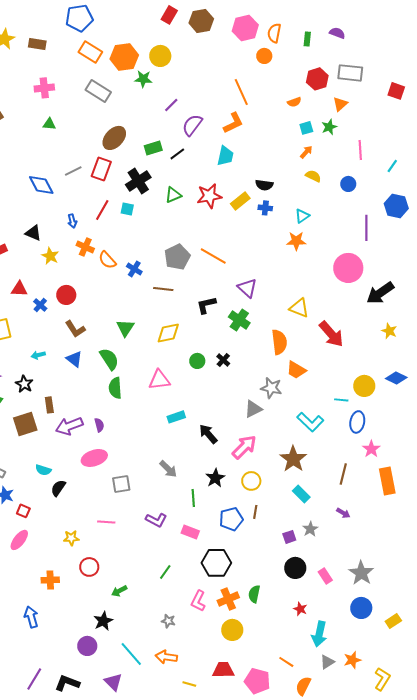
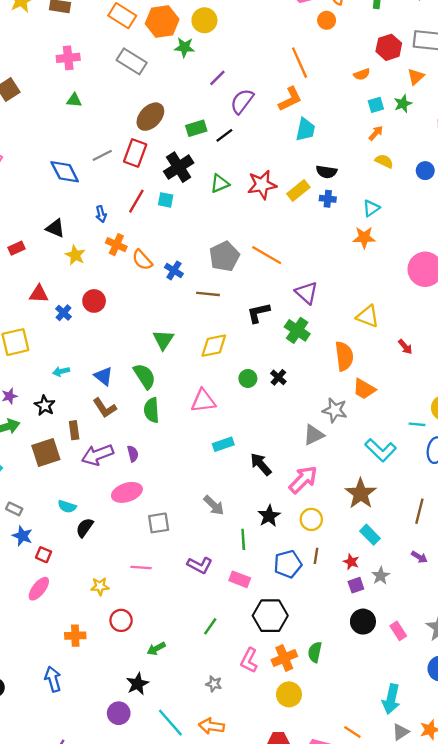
cyan trapezoid: (225, 156) -> (305, 130), moved
brown L-shape: (75, 329) -> (105, 408), moved
red arrow: (331, 334) -> (405, 347), size x0.5
red star: (300, 609) -> (351, 562), moved

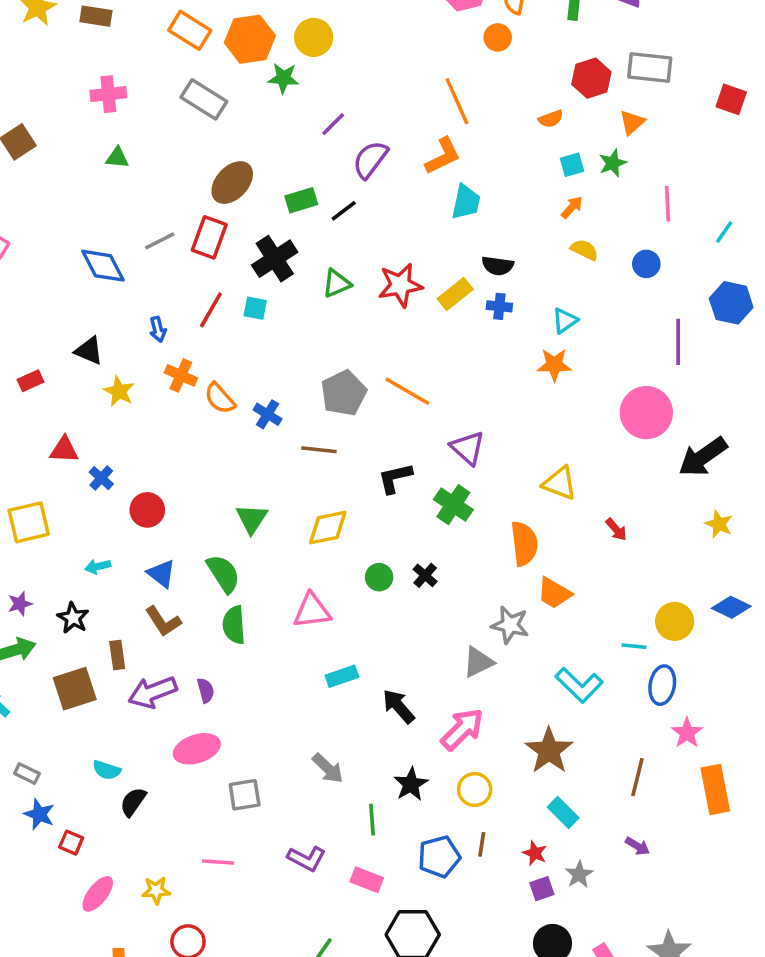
red circle: (94, 301) -> (147, 510), moved
pink ellipse: (39, 589) -> (98, 894), moved

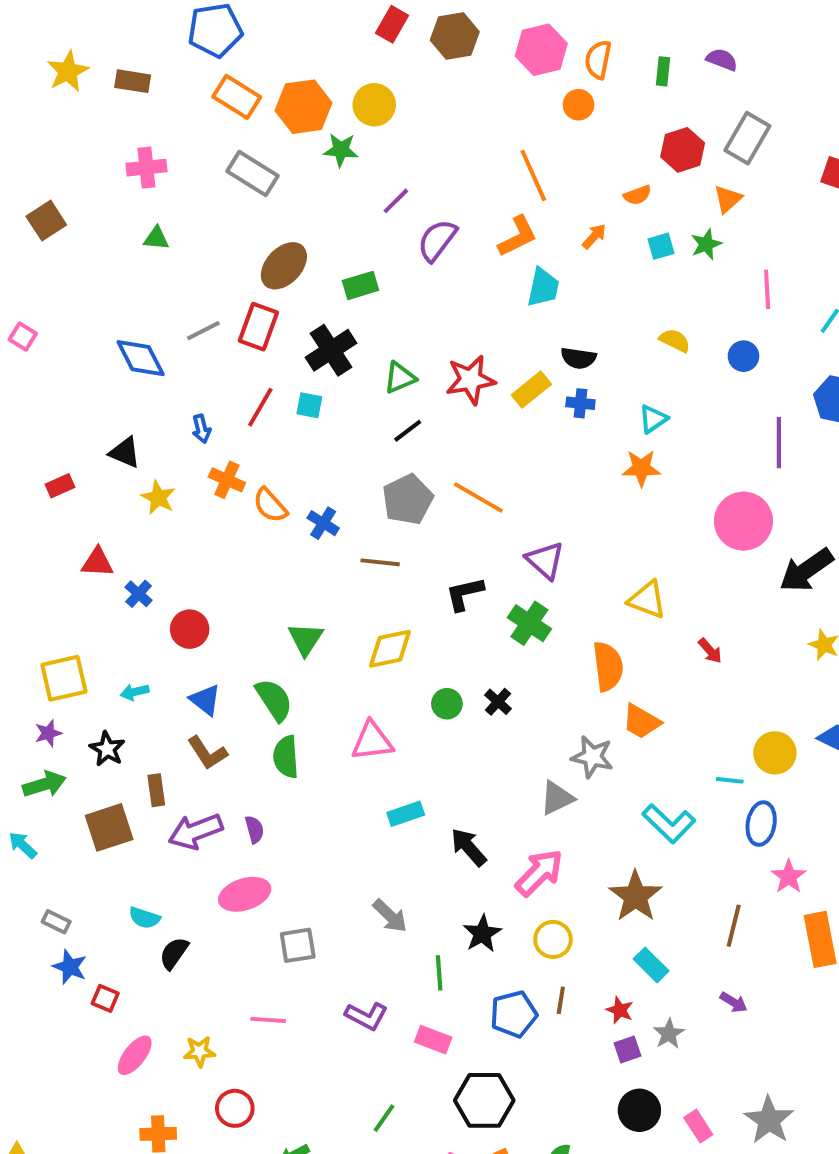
gray rectangle: (650, 67) -> (747, 138), turned -66
orange arrow: (572, 207) -> (594, 236), moved
black line: (344, 211) -> (408, 431), moved
yellow square: (29, 522) -> (64, 678), moved

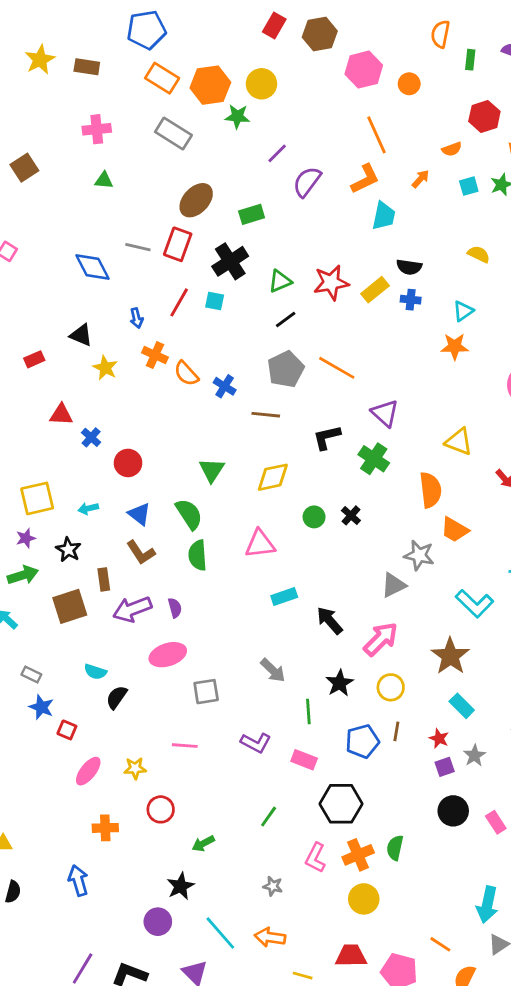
pink hexagon: (541, 50) -> (364, 70), moved
orange semicircle: (598, 60) -> (440, 34), moved
gray line: (203, 331) -> (138, 247), turned 40

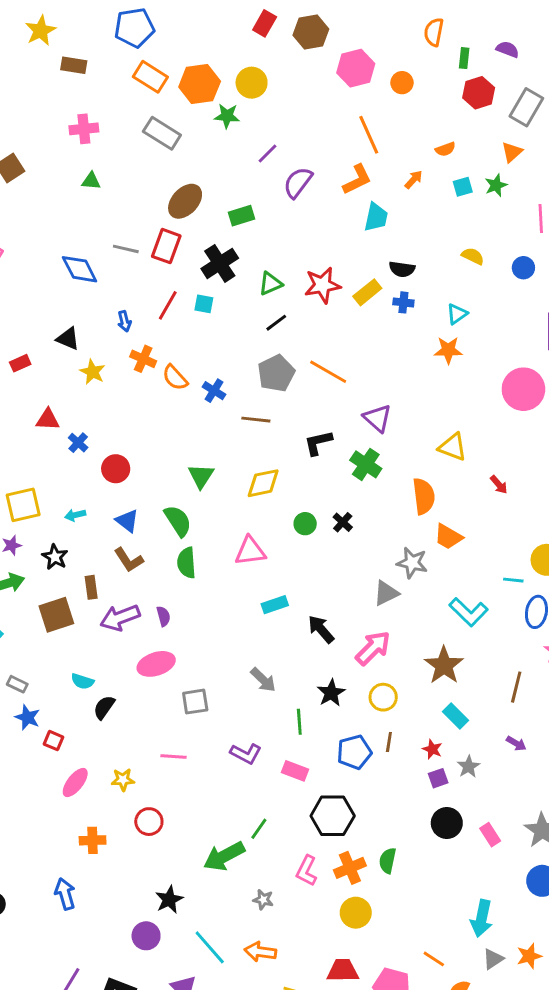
yellow star: (40, 60) -> (40, 31), moved
red hexagon: (484, 116) -> (479, 93), moved
green arrow: (203, 844) -> (224, 856), moved, size x1.8

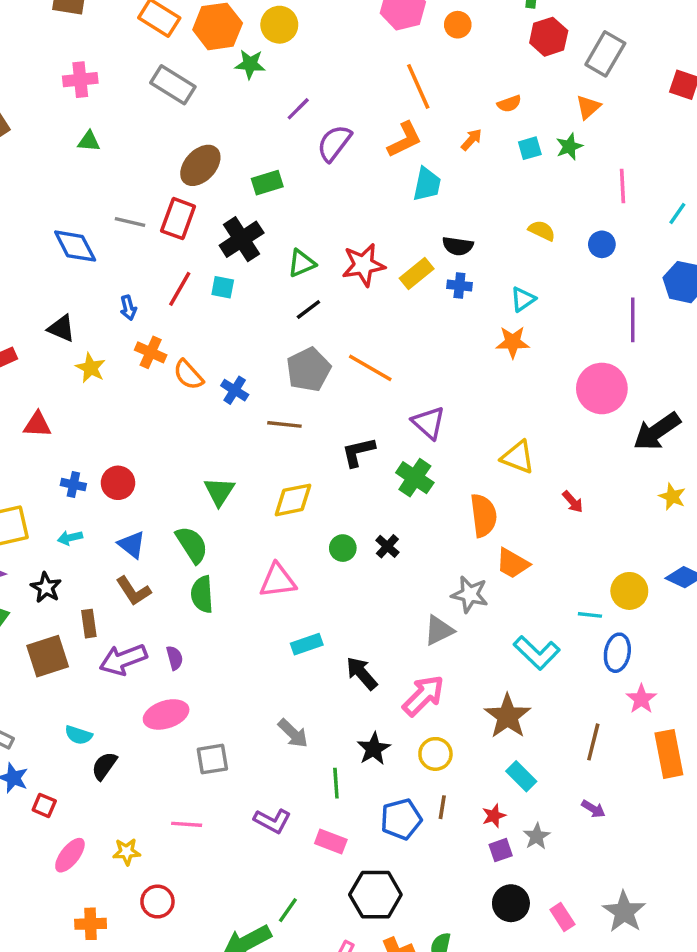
blue cross: (78, 443) -> (73, 485), moved, turned -30
red star: (432, 749) -> (494, 816), turned 30

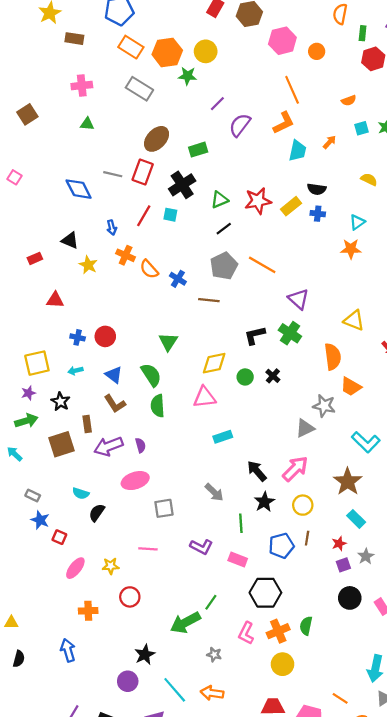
orange arrow: (471, 140) -> (329, 142), moved
black L-shape: (358, 452) -> (255, 335), moved
yellow diamond: (293, 500) -> (214, 363), moved
black arrow: (362, 673) -> (257, 471), moved

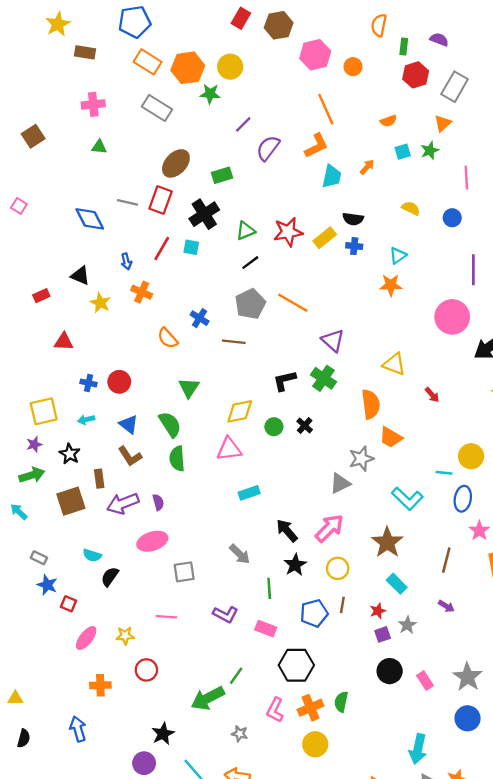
orange semicircle: (149, 269) -> (168, 338), moved
gray star: (324, 406) -> (361, 459), turned -30

